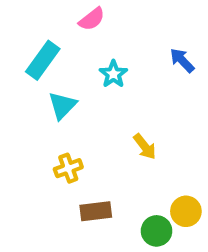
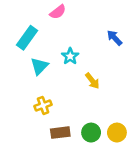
cyan star: (113, 74) -> (70, 56), moved
yellow arrow: (145, 147) -> (92, 81), moved
green circle: (157, 231) -> (91, 133), moved

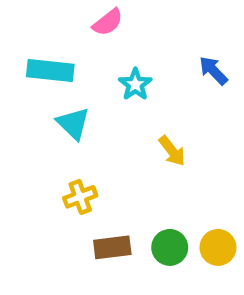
cyan rectangle: (27, 38) -> (50, 71), turned 60
cyan star: (70, 56) -> (135, 84), moved
cyan triangle: (39, 66) -> (73, 123), turned -30

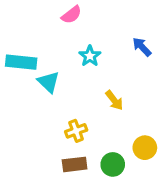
cyan rectangle: (50, 71) -> (21, 62), moved
yellow cross: (80, 197) -> (76, 131), moved
yellow circle: (218, 247) -> (145, 148), moved

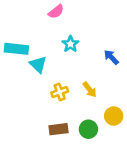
blue arrow: (142, 47) -> (111, 57), moved
yellow arrow: (114, 100) -> (90, 90), moved
yellow cross: (76, 131) -> (60, 92), moved

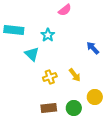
pink semicircle: (56, 12) -> (65, 10), moved
cyan star: (70, 44) -> (48, 35), moved
cyan rectangle: (16, 49) -> (14, 30), moved

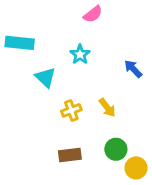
cyan star: (48, 35) -> (80, 54), moved
yellow circle: (95, 97) -> (136, 168), moved
green circle: (74, 108) -> (116, 149), moved

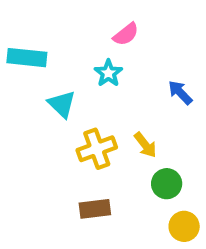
pink semicircle: (93, 14) -> (126, 34), moved
yellow cross: (71, 110) -> (97, 149), size x1.4
green circle: (116, 149) -> (167, 184), moved

